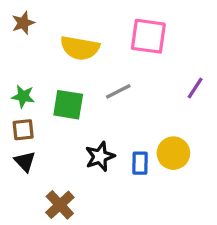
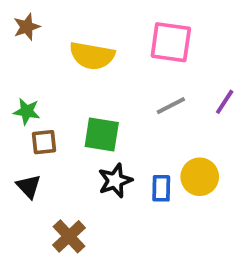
gray line: (118, 91) -> (171, 106), moved
green square: (68, 105) -> (102, 134), moved
brown square: (23, 130) -> (44, 142), moved

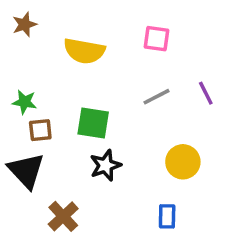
pink square: (171, 42) -> (157, 39), size x0.7
purple line: (225, 102) -> (206, 93), turned -60
black triangle: (29, 186) -> (26, 171), size x1.6
blue rectangle: (161, 188) -> (167, 216), moved

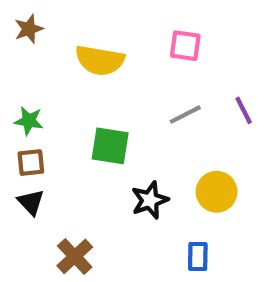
brown square: (40, 130) -> (31, 163), moved
black star: (105, 165) -> (150, 200), moved
black triangle: (26, 171) -> (31, 202), size x0.6

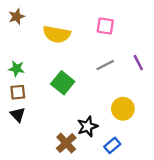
green square: (110, 146) -> (63, 83), turned 30
black star: (150, 200) -> (87, 126), moved
brown cross: (75, 256) -> (66, 143), moved
blue rectangle: (198, 256) -> (112, 145), turned 49

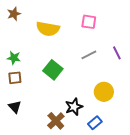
black triangle: (18, 115) -> (15, 107), moved

